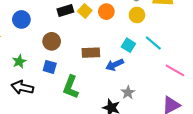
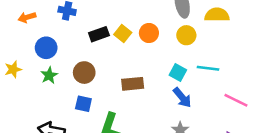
cyan line: (153, 43) -> (208, 68), turned -30
green star: (19, 61) -> (49, 75), moved
blue arrow: (115, 65) -> (182, 98), moved, turned -102

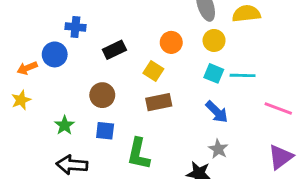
orange arrow: (27, 17) -> (27, 68), moved
yellow square: (123, 34) -> (153, 71), moved
blue circle: (46, 48) -> (55, 54), moved
cyan square: (178, 72) -> (214, 73), moved
green star: (49, 75) -> (65, 125), moved

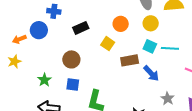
brown rectangle: (159, 102) -> (130, 60), moved
gray star: (218, 149) -> (168, 99), moved

